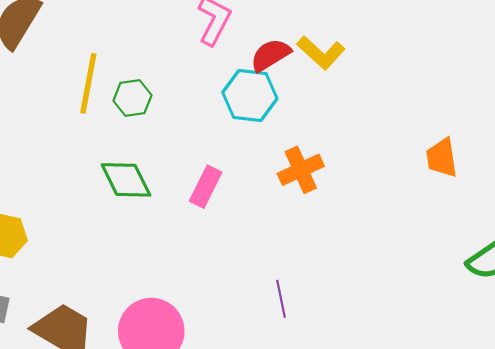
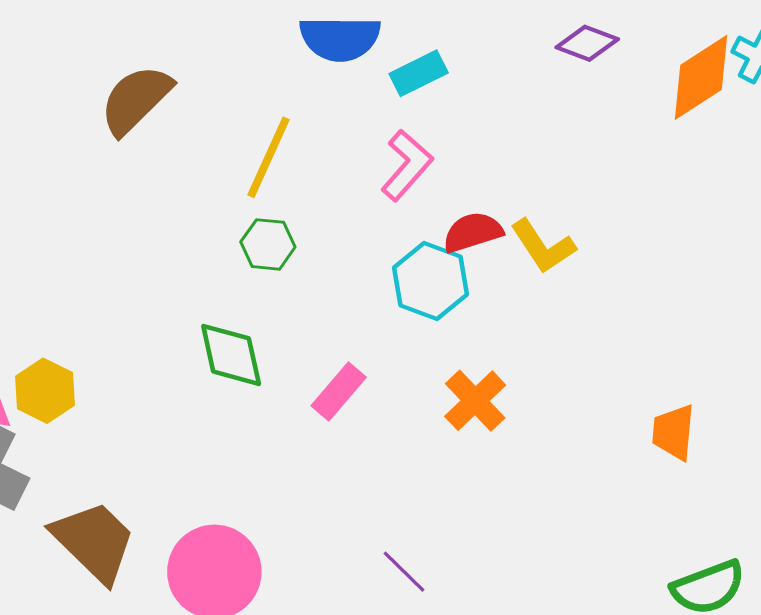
yellow line: (88, 83) -> (268, 157), moved
orange cross: (301, 170) -> (475, 401), turned -33
purple line: (281, 299) -> (404, 572), turned -48

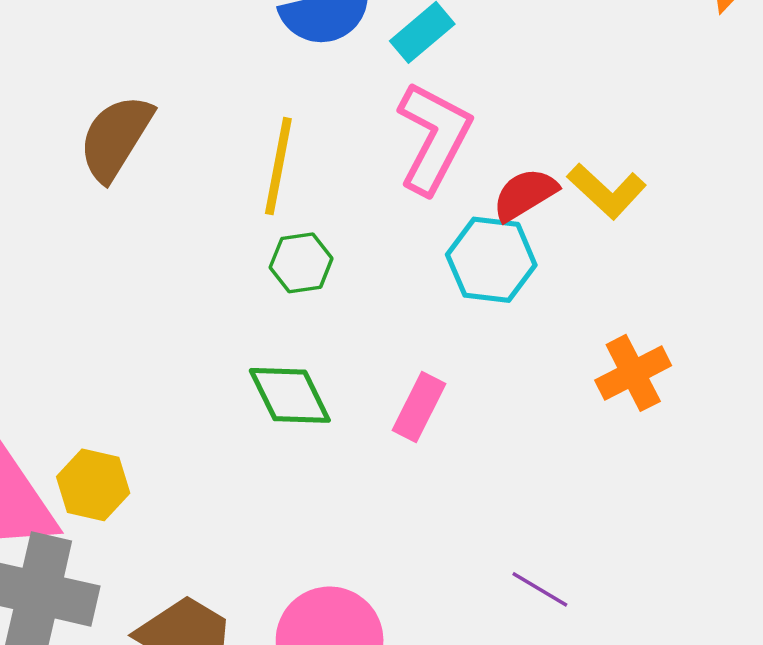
pink L-shape: (407, 165) -> (434, 138), size x1.4
orange cross: (475, 401) -> (633, 373), moved, turned 30

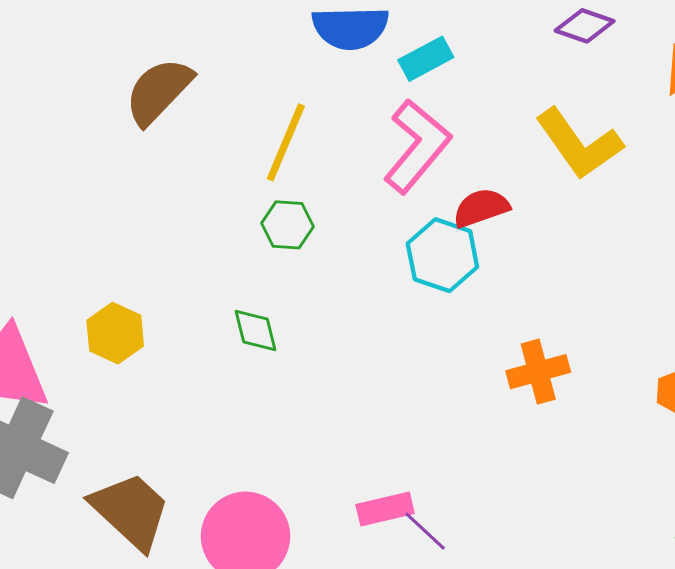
yellow L-shape: (607, 191) -> (579, 144), moved, size x1.4
green diamond: (290, 395) -> (256, 331), size x0.7
pink rectangle: (419, 407) -> (385, 509), moved, turned 38
yellow hexagon: (93, 485) -> (115, 333), moved

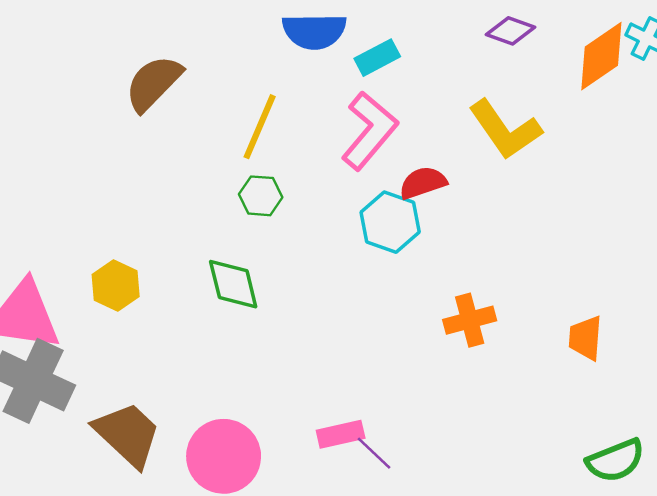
green diamond: (256, 331) -> (233, 284), size x1.4

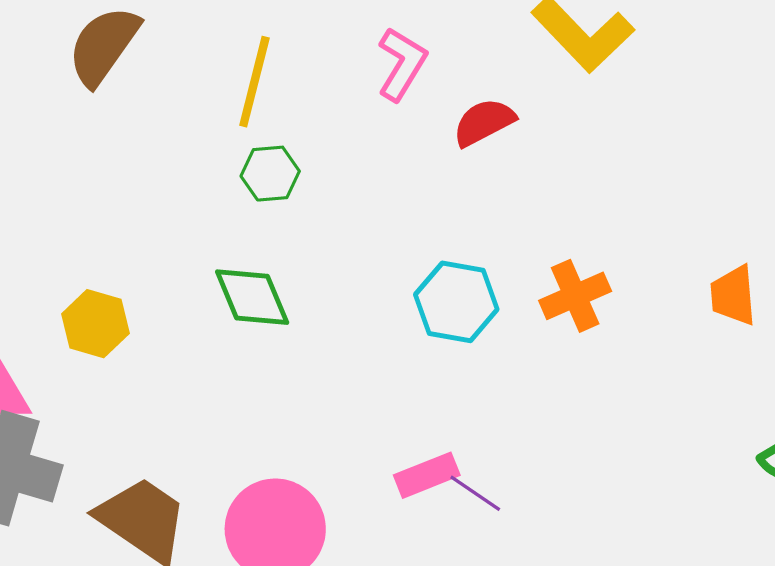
pink L-shape: (369, 131) -> (402, 64), size x0.7
cyan hexagon: (390, 222) -> (456, 302), moved

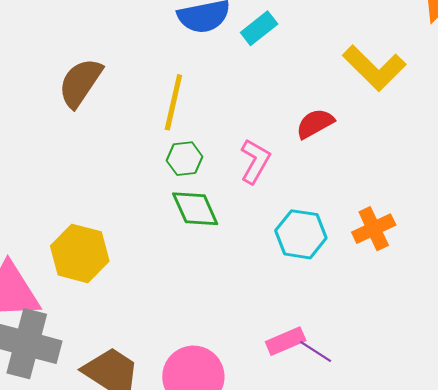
pink L-shape: (402, 64) -> (255, 161), moved
green diamond: (252, 297) -> (195, 209), moved
yellow hexagon: (95, 324) -> (80, 253), size x1.4

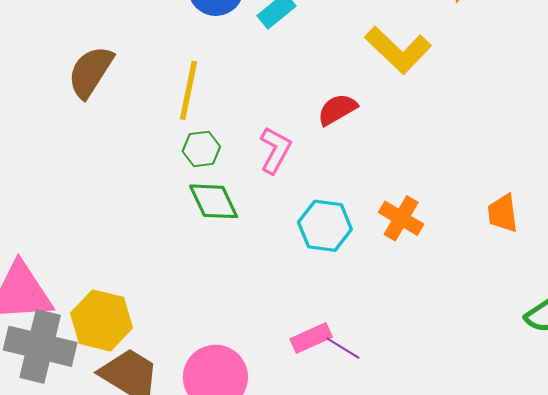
orange cross: (374, 229) -> (401, 218), turned -33
yellow hexagon: (80, 253) -> (102, 320), moved

